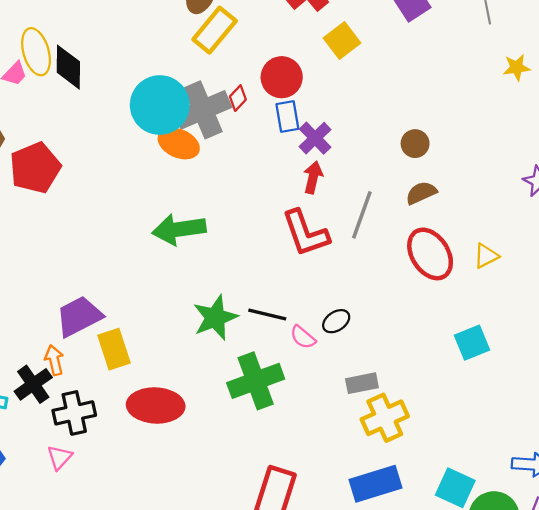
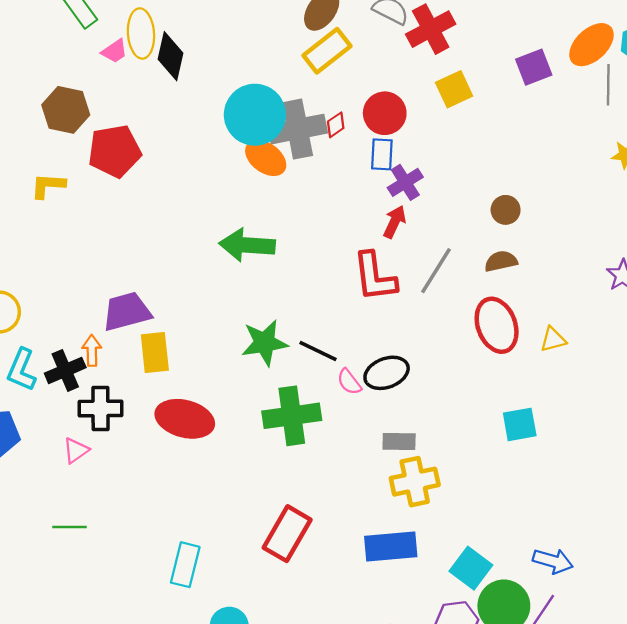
black ellipse: (336, 321) -> (387, 373), size x1.5

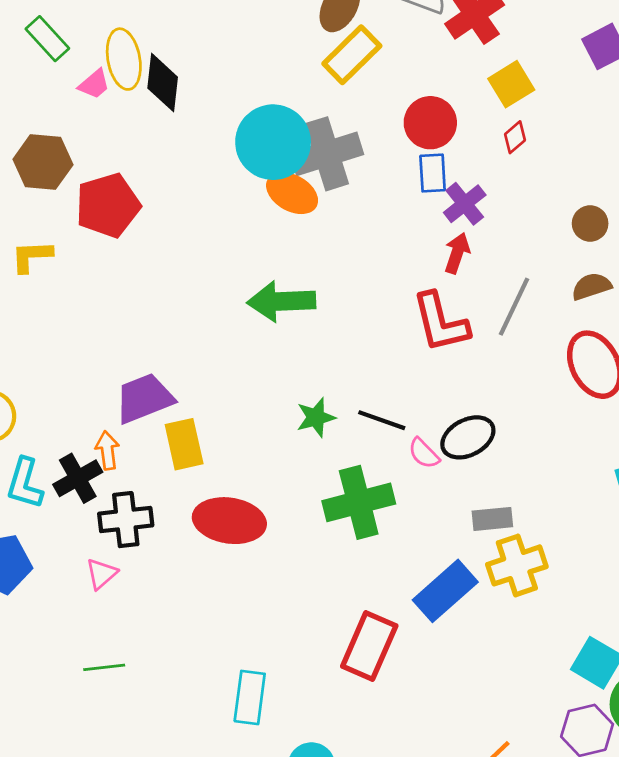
red diamond: (336, 125) -> (515, 137), moved
green star: (265, 343) -> (316, 417), size x0.7
blue rectangle: (391, 547) -> (445, 591), moved, turned -30

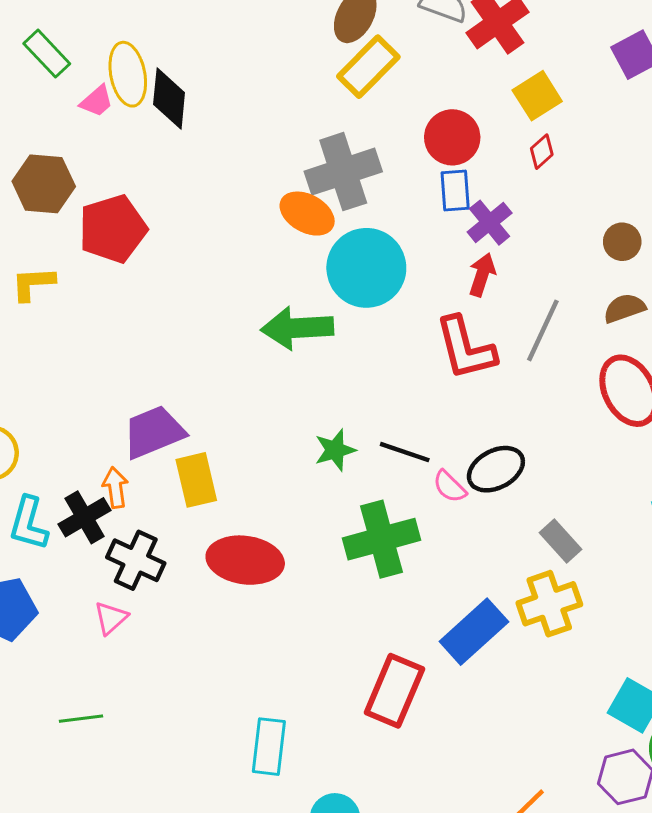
cyan circle: (273, 142) -> (366, 268), moved
gray rectangle: (492, 519) -> (561, 541), moved, turned 54
black cross: (126, 520) -> (136, 560), turned 32
green line: (104, 667) -> (81, 719), moved

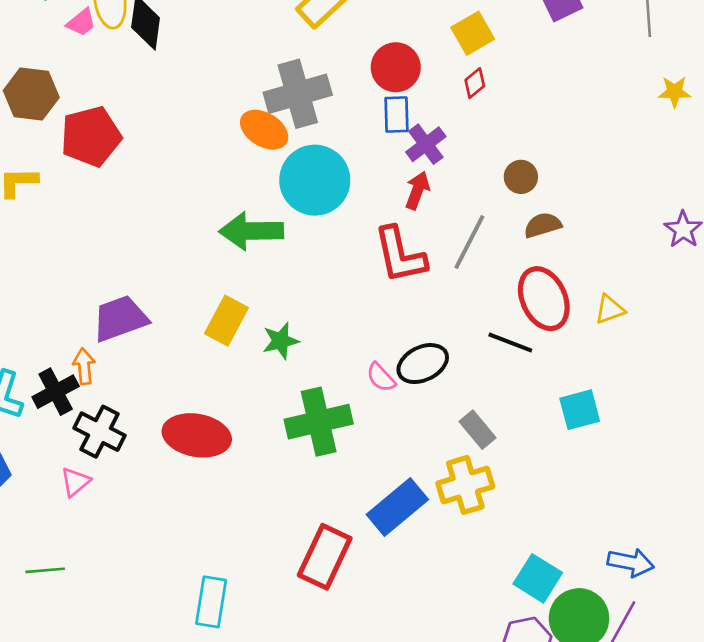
brown circle: (622, 242) -> (521, 177), moved
black line: (405, 452) -> (510, 342), moved
yellow rectangle: (196, 480) -> (226, 321), moved, turned 39

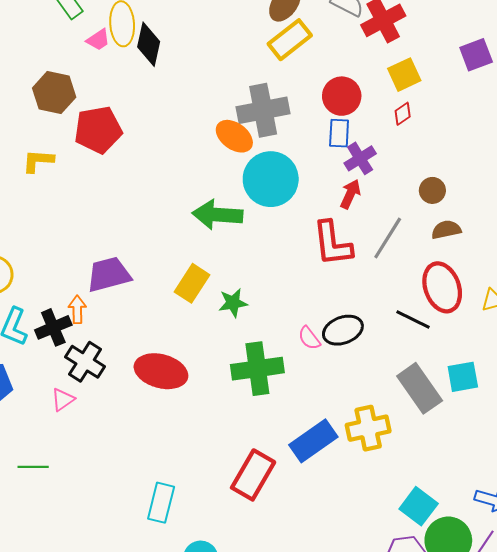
gray rectangle: (478, 430) -> (420, 388), moved, size x1.6

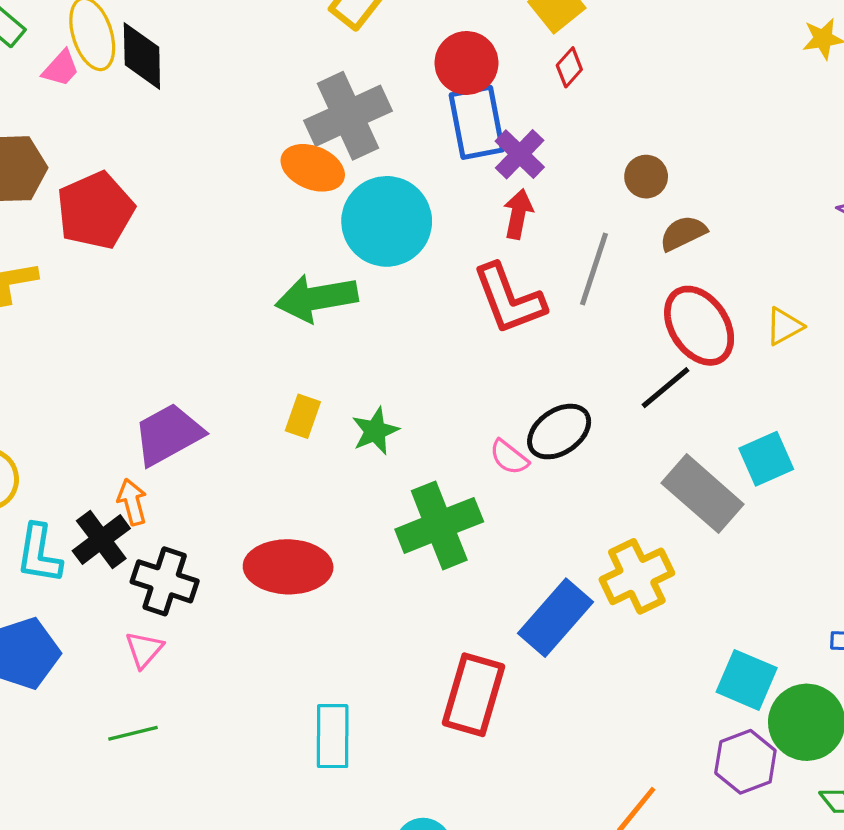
blue rectangle: (339, 133) -> (477, 122), size x1.5
yellow rectangle: (192, 283) -> (303, 416), size x0.7
black line: (413, 319) -> (666, 388), turned -52
green line: (33, 467) -> (133, 733), moved
cyan rectangle: (161, 503) -> (333, 736), moved

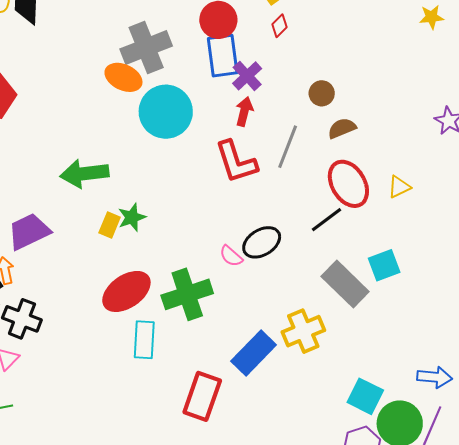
green arrow: (317, 298) -> (84, 174), moved
green star: (375, 431) -> (132, 217), moved
red ellipse: (288, 567) -> (126, 291), moved, turned -39
cyan rectangle: (333, 736) -> (144, 340), moved

